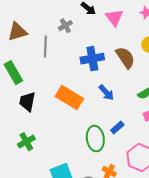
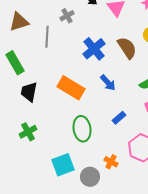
blue cross: (92, 59) -> (94, 49), turned -30
green ellipse: (95, 139) -> (82, 129), moved

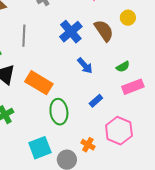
gray line: (47, 37) -> (24, 36), moved
orange rectangle: (71, 88) -> (39, 83), moved

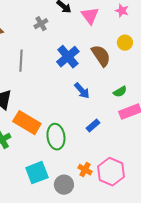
orange rectangle: (39, 83) -> (27, 123), moved
pink hexagon: (119, 131) -> (111, 172), moved

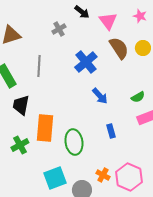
brown semicircle: (101, 56) -> (119, 48), moved
orange rectangle: (27, 123) -> (45, 128), turned 64
blue rectangle: (93, 126) -> (111, 131), turned -64

